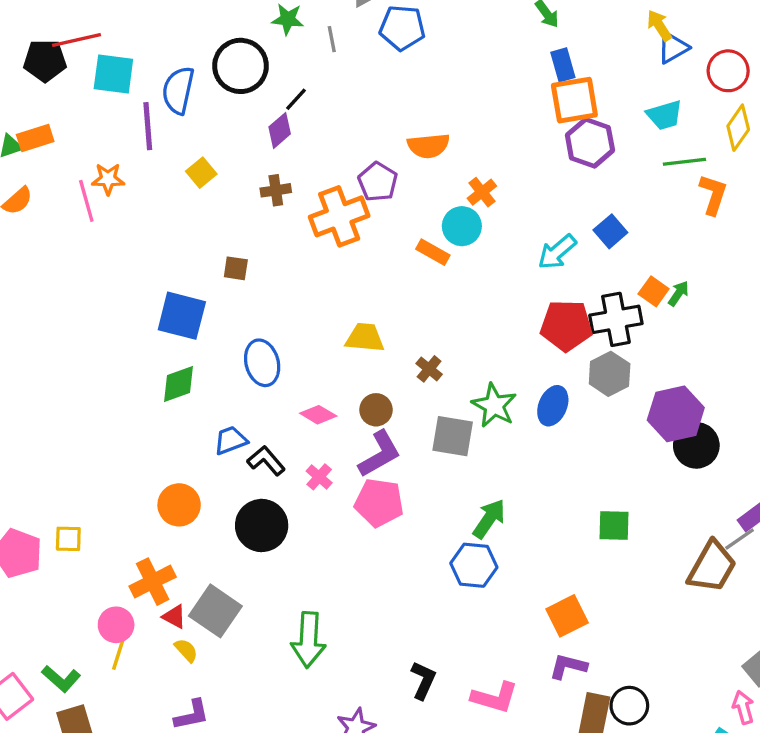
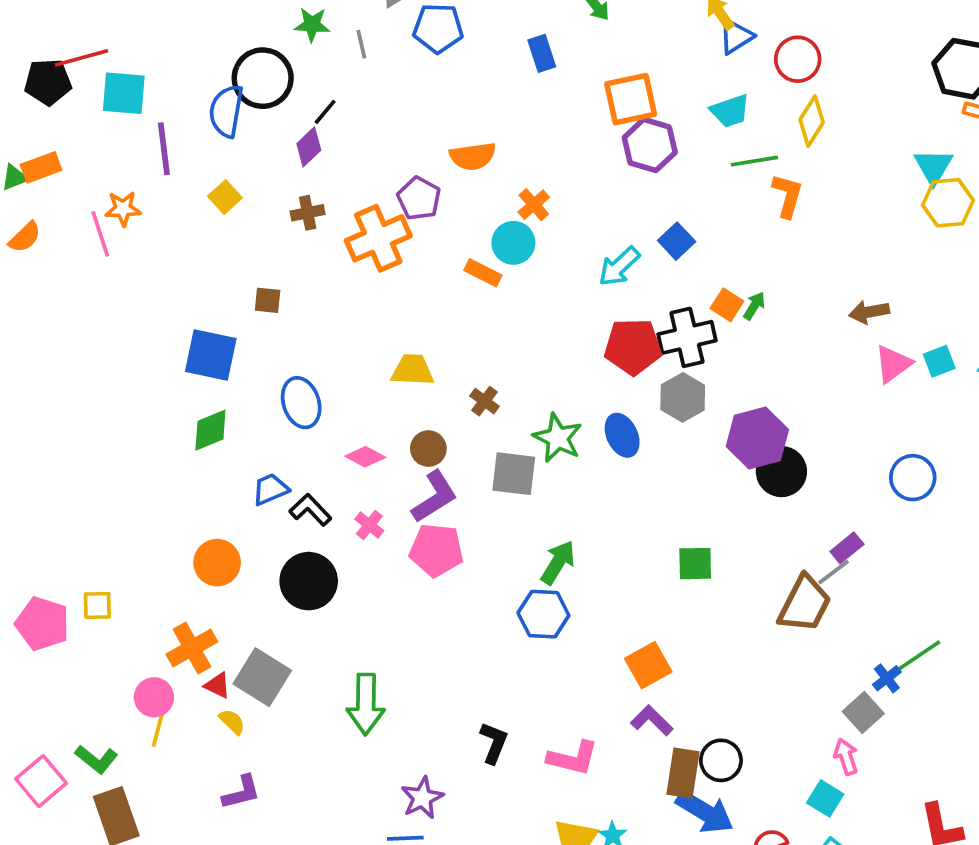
blue rectangle: (563, 65) -> (542, 53), moved
blue semicircle: (178, 90) -> (226, 111), moved
blue ellipse: (553, 406) -> (622, 435), turned -45
purple L-shape: (568, 666) -> (652, 720), turned 33

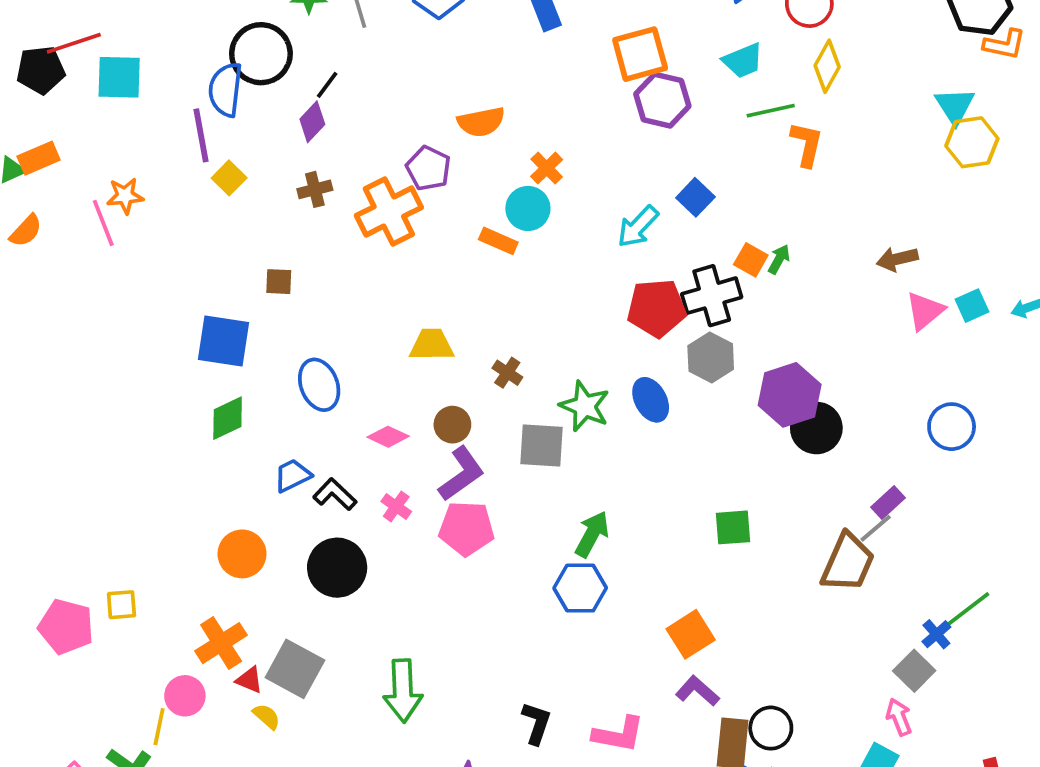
purple line: (164, 149) -> (201, 135), moved
yellow line: (158, 729) -> (159, 727), moved

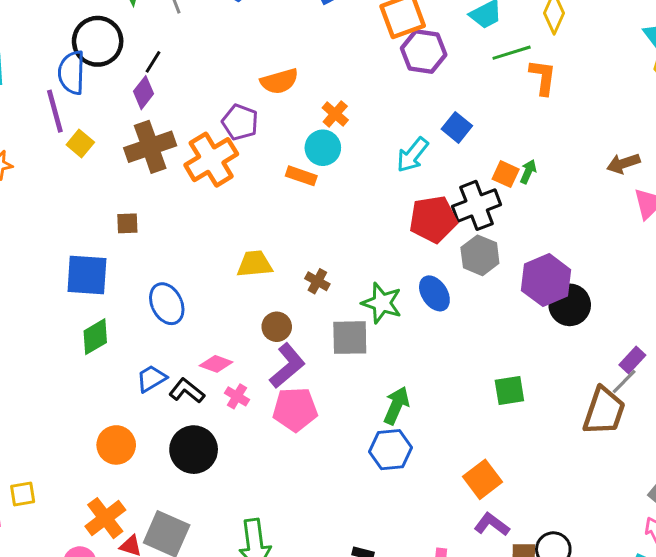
brown cross: (315, 189) -> (150, 147), size x1.8
pink diamond: (388, 437) -> (216, 364), moved

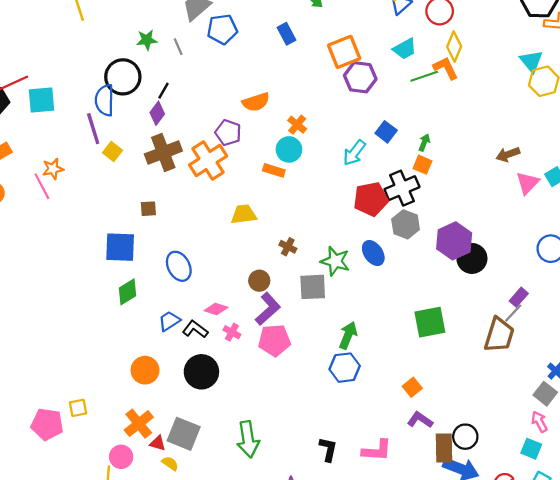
orange L-shape: (543, 77) -> (446, 68), moved, turned -32
green arrow: (528, 172) -> (424, 142), moved
yellow trapezoid: (255, 264) -> (244, 214), moved
green square: (509, 390) -> (430, 322), size x1.4
orange square: (482, 479) -> (412, 387), size x0.7

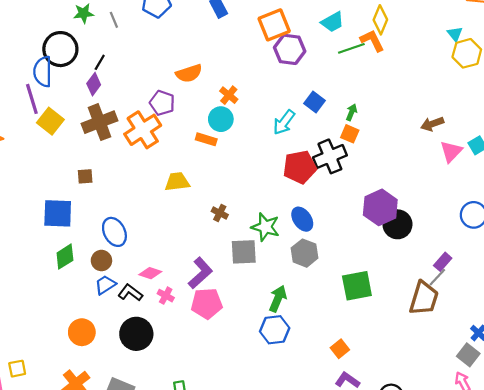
cyan triangle: (531, 61) -> (455, 34), size x0.7
yellow square: (112, 152) -> (50, 121), size x1.4
gray hexagon: (406, 224) -> (305, 253), moved
brown circle: (259, 281) -> (101, 261), moved

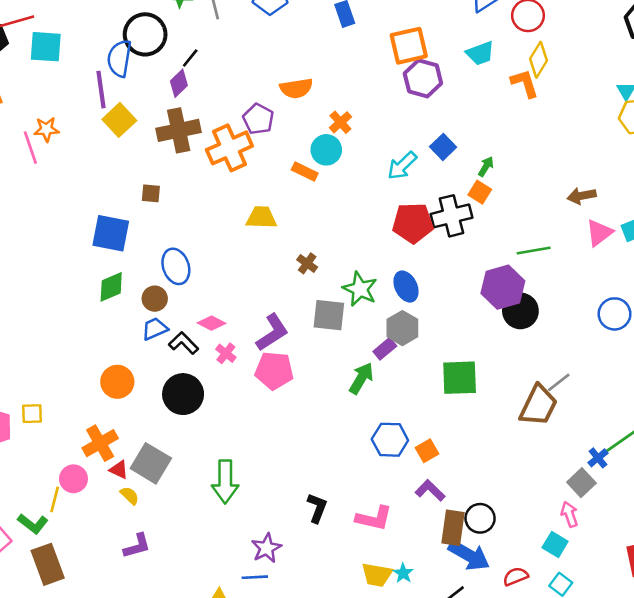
green line: (351, 48) -> (534, 251), moved
purple rectangle: (443, 262) -> (385, 349), moved
blue hexagon: (275, 330) -> (390, 440), moved

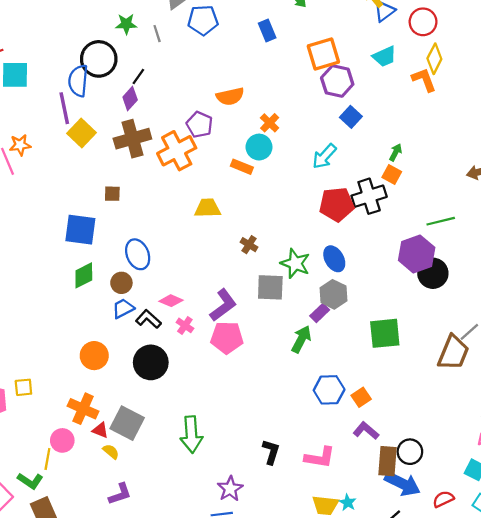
blue square: (443, 147) -> (351, 117), moved
orange cross: (100, 443) -> (83, 409), turned -32

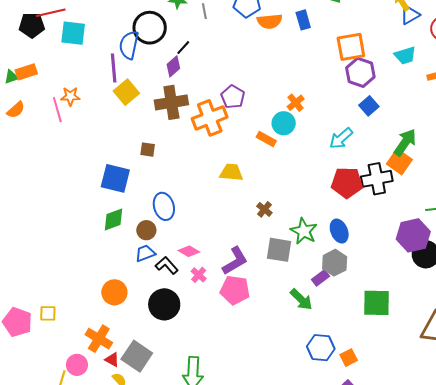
orange semicircle: (230, 96) -> (270, 21), moved
green arrow: (396, 152) -> (405, 142), size x1.8
orange square: (392, 175) -> (399, 162), size x1.4
green arrow: (301, 339) -> (301, 299), turned 100

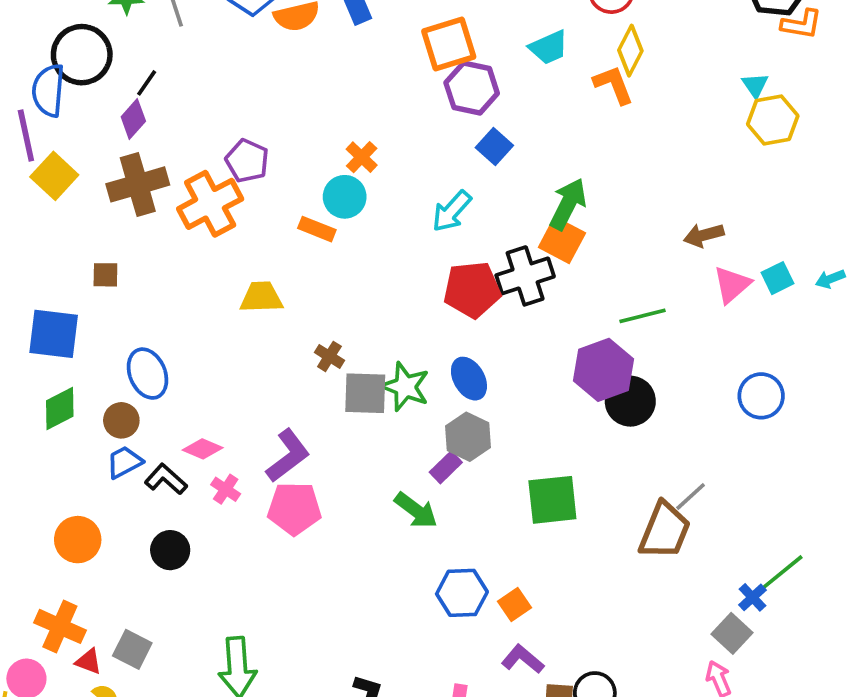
gray square: (279, 250) -> (365, 393), moved
black circle: (164, 304) -> (170, 550), size x0.7
gray square: (137, 356) -> (132, 649), size x0.7

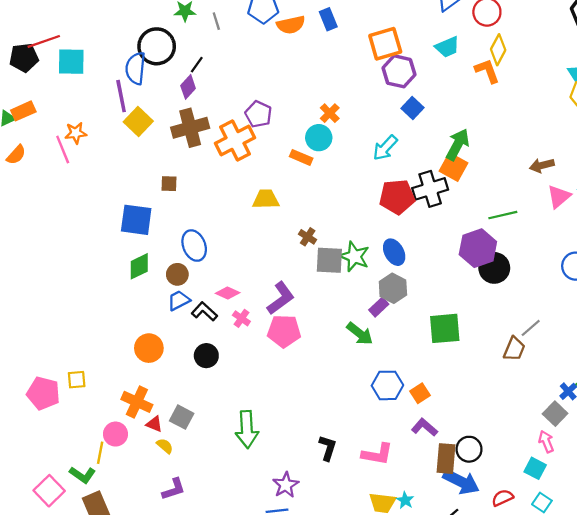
brown trapezoid: (665, 531) -> (514, 349), size x0.7

